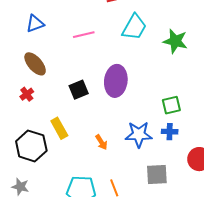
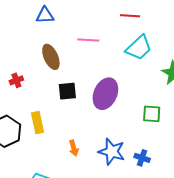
brown ellipse: (35, 64) -> (51, 57), moved
green square: (171, 105) -> (152, 114), moved

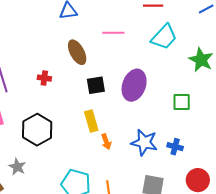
red cross: (16, 80) -> (44, 78), turned 32
yellow rectangle: (38, 123) -> (91, 121), moved

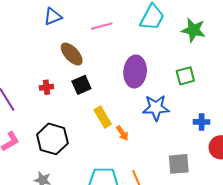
black square: (96, 85) -> (81, 85), moved
blue star: (144, 142) -> (156, 108), moved
blue cross: (175, 147) -> (202, 122), moved

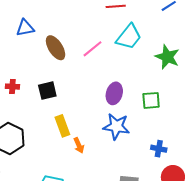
blue triangle: (53, 16) -> (25, 28), moved
pink line: (102, 26) -> (93, 49), moved, turned -35
brown ellipse: (72, 54) -> (56, 48), moved
purple ellipse: (135, 72) -> (114, 93), moved, size x0.7

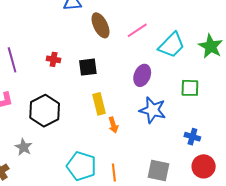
cyan trapezoid: (129, 37) -> (172, 45), moved
purple ellipse: (114, 93) -> (142, 75), moved

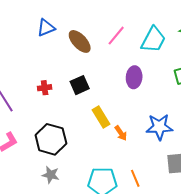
blue star: (153, 110) -> (159, 127), moved
gray star: (23, 147) -> (51, 175), moved

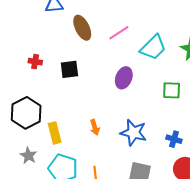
yellow rectangle: (101, 117) -> (55, 133), moved
gray star: (51, 175) -> (28, 156), moved

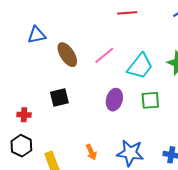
red cross: (35, 62) -> (24, 115), moved
green square: (172, 90) -> (150, 100), moved
black hexagon: (26, 113) -> (21, 146), size x0.7

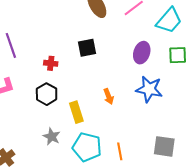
orange arrow: (91, 152) -> (109, 96), moved
blue star: (130, 153) -> (149, 89), moved

